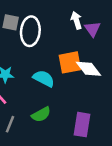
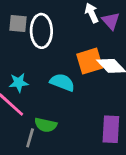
green semicircle: (41, 114) -> (46, 125), moved, turned 48

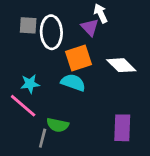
purple triangle: (111, 21) -> (90, 27), moved
orange square: (90, 61) -> (78, 58), moved

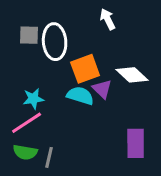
purple triangle: (90, 27) -> (102, 89), moved
pink line: (23, 106) -> (27, 123), turned -72
green semicircle: (58, 125) -> (25, 152), moved

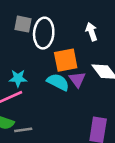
white arrow: (108, 19) -> (91, 32), moved
gray line: (49, 157) -> (23, 130), turned 60

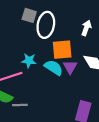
white arrow: (91, 32) -> (86, 28), turned 32
cyan star: (18, 78) -> (29, 61), moved

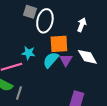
cyan semicircle: (54, 68) -> (51, 60), turned -84
gray line: (20, 105) -> (19, 93), turned -72

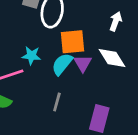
white arrow: (82, 25) -> (116, 21), moved
gray line: (19, 93) -> (57, 102), moved

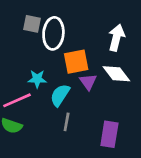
white arrow: (116, 21) -> (116, 38), size x1.4
cyan semicircle: (62, 64) -> (60, 95), moved

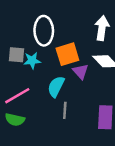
gray square: (32, 24) -> (17, 55), moved
cyan star: (37, 79) -> (32, 61), moved

